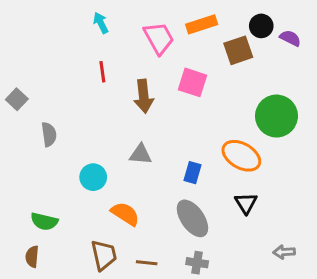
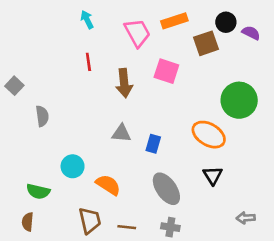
blue rectangle: (192, 173) -> (153, 144), moved
cyan circle: (93, 177) -> (73, 166), moved

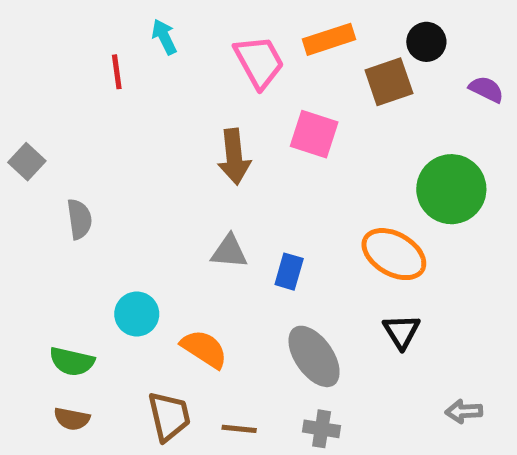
purple semicircle: (251, 33) -> (486, 89), moved
red line: (88, 62) -> (117, 72), moved
brown semicircle: (28, 222) -> (72, 419), moved, turned -84

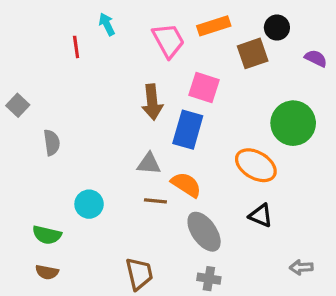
blue rectangle: (289, 272) -> (188, 130), moved, size x1.6
black triangle: (401, 331) -> (261, 215), turned -35
orange semicircle: (204, 349) -> (186, 185), moved
brown trapezoid: (169, 416) -> (139, 274), moved
brown line: (239, 429) -> (155, 201), moved

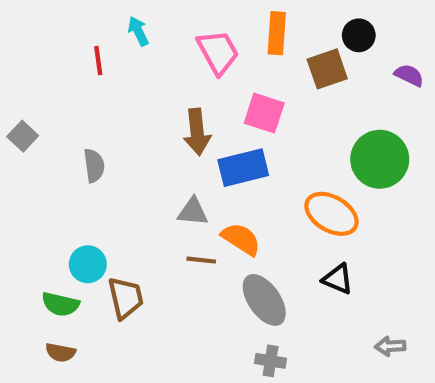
orange rectangle: (214, 26) -> (277, 33), turned -68
blue rectangle: (188, 130) -> (243, 168), turned 60
gray semicircle: (52, 143) -> (94, 166), moved
cyan circle: (89, 204) -> (88, 264), moved
brown trapezoid: (139, 274) -> (126, 298), moved

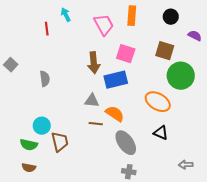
brown square: (327, 69) -> (165, 51), moved, turned 36

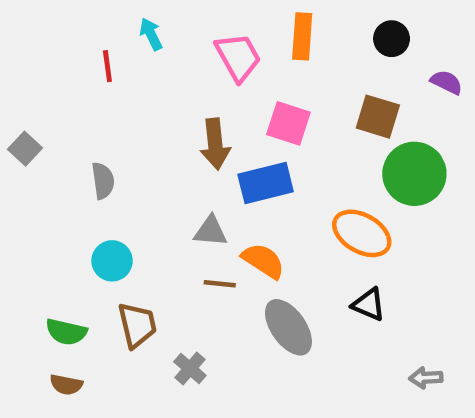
cyan circle: (42, 126) -> (112, 261), moved
gray cross: (129, 172) -> (190, 369), moved, turned 32

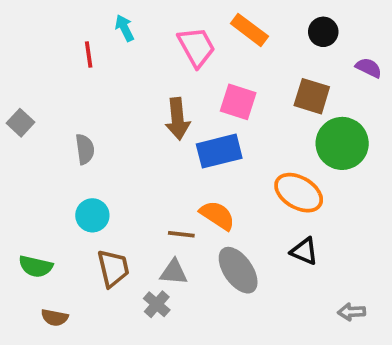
orange rectangle: (302, 36) -> (249, 30), turned -57
gray triangle: (211, 231) -> (174, 272), moved
green semicircle: (66, 332) -> (36, 266), moved

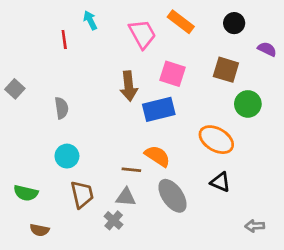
green circle: (342, 143) -> (248, 104), size x0.7

